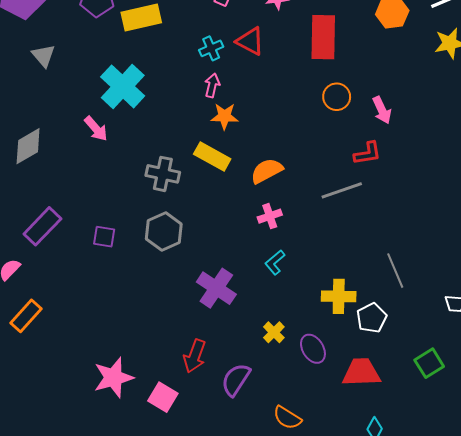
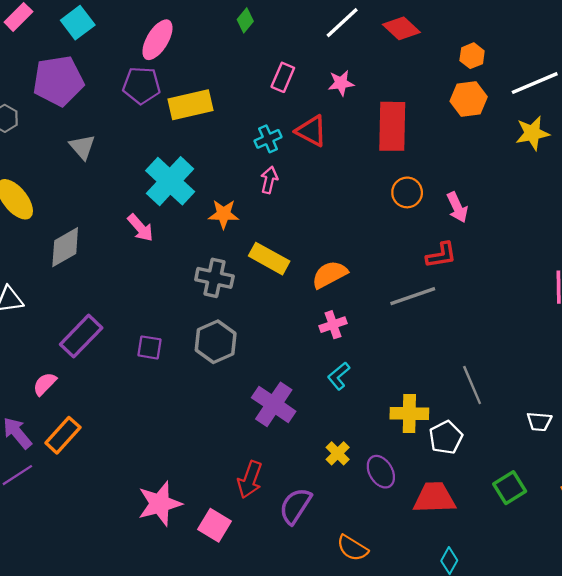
orange star: (225, 116) -> (224, 214), moved

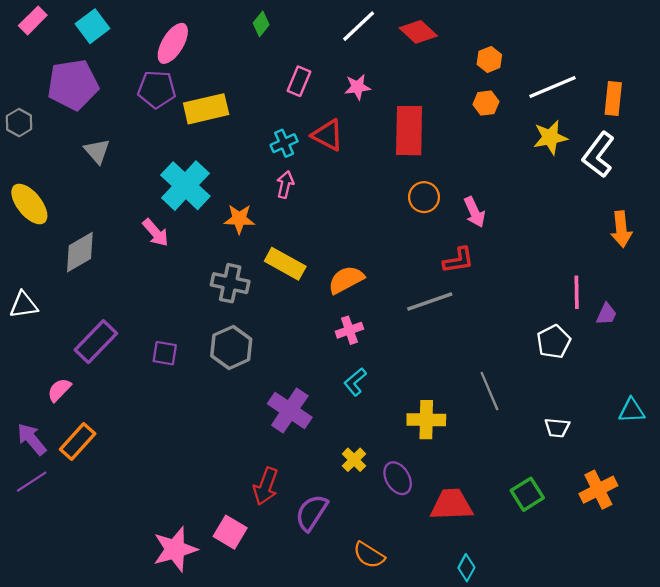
orange hexagon: (469, 99) -> (486, 103), size x0.7
white pentagon: (446, 437) -> (554, 342), moved
pink star: (160, 504) -> (175, 549), moved

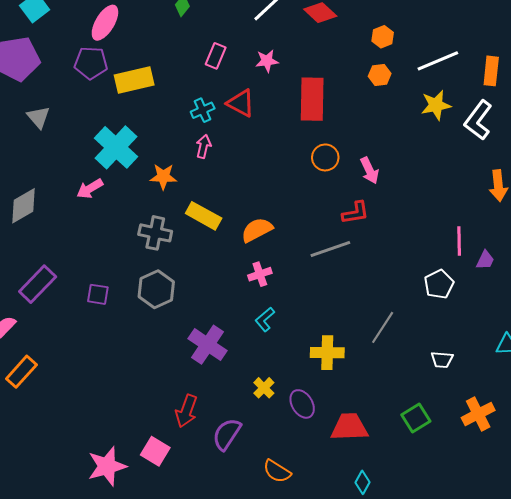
pink arrow: (156, 233) -> (90, 189), turned 100
gray line: (489, 391) -> (383, 327), turned 56

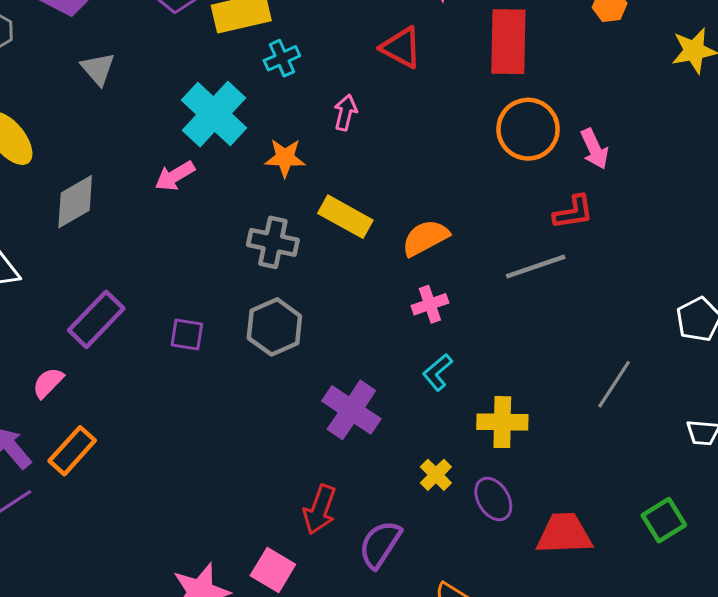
cyan cross: (203, 110) -> (282, 58), moved
orange circle: (325, 157) -> (528, 129), size x1.5
yellow cross: (327, 353) -> (502, 422), moved

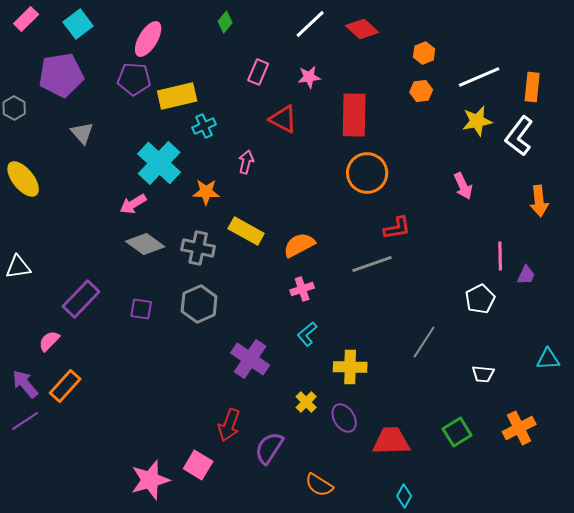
pink arrow: (594, 149) -> (463, 186), moved
gray diamond: (75, 202) -> (145, 244), moved, turned 66

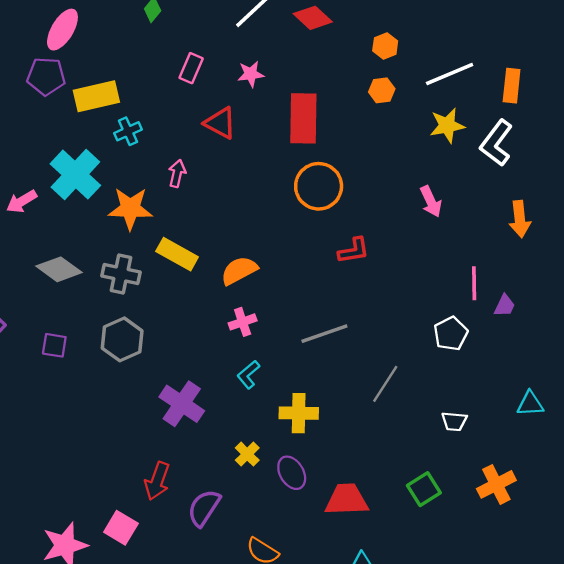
orange star: (206, 192) -> (130, 208), size x1.4
pink arrow: (133, 204) -> (22, 201), moved
gray line: (372, 264) -> (324, 334), moved

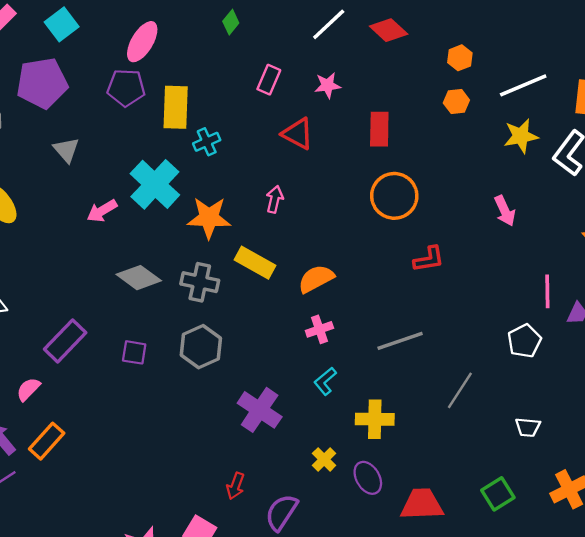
yellow rectangle: (96, 96) -> (176, 107), turned -75
red rectangle: (303, 118) -> (379, 129), size x0.7
pink arrow: (177, 173) -> (275, 199), moved
red arrow: (157, 481) -> (235, 486), size x0.7

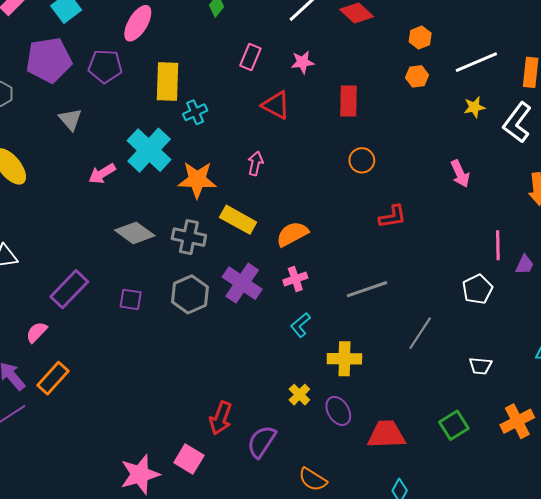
purple pentagon: (126, 88) -> (105, 66), moved
yellow star: (521, 136) -> (474, 107), size x0.7
orange circle: (394, 196) -> (362, 160), size x0.6
purple cross: (260, 410) -> (242, 283), moved
red arrow: (235, 486) -> (221, 418), size x1.4

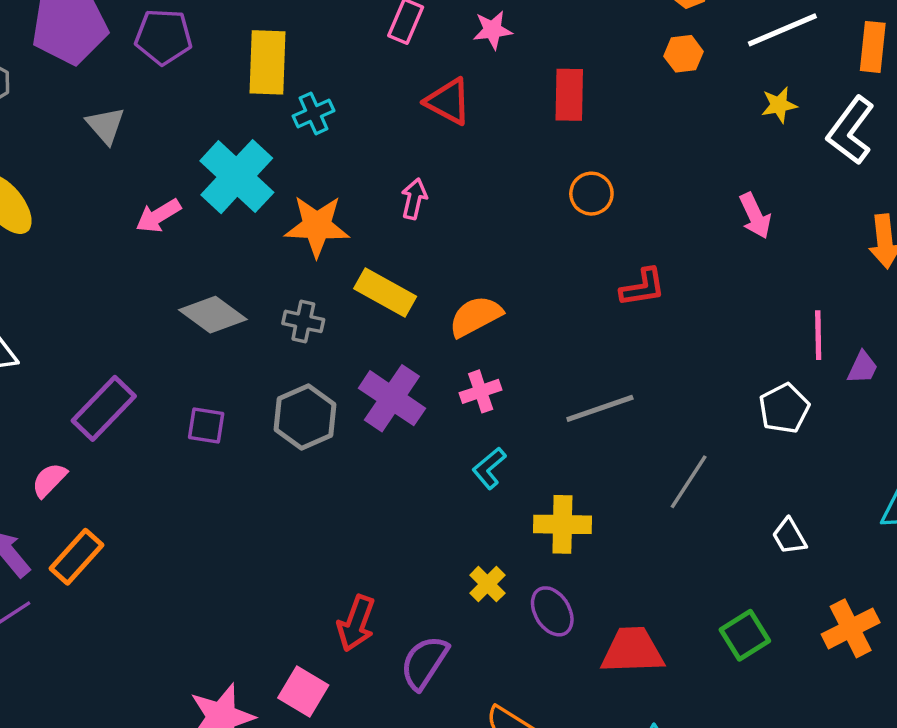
gray cross: (189, 237) -> (303, 321), size x0.7
white trapezoid: (480, 366) -> (789, 536), turned 55

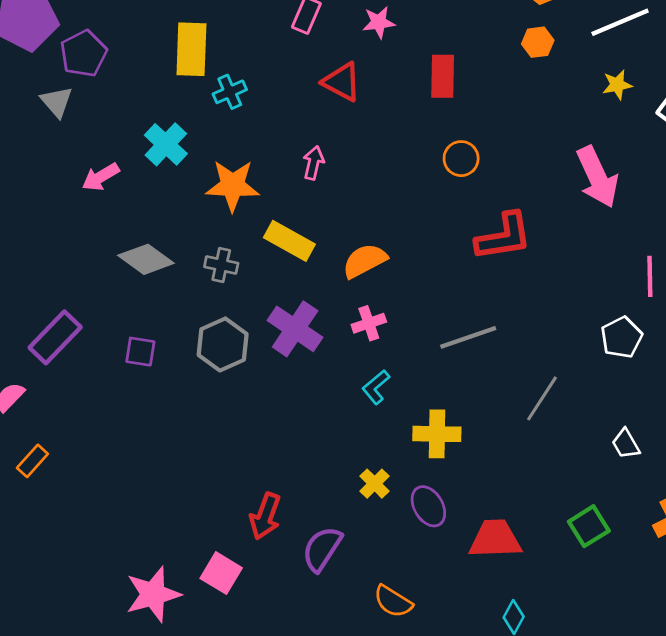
purple pentagon: (163, 37) -> (84, 54), moved, turned -30
cyan cross: (237, 177) -> (166, 144), size x0.7
pink arrow: (755, 216) -> (597, 177), size x1.6
red L-shape: (643, 287) -> (504, 237), size x1.5
orange rectangle: (76, 557) -> (32, 461), size x0.7

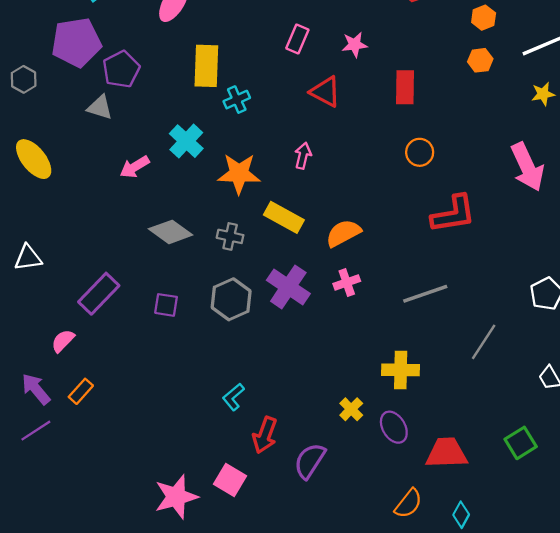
gray triangle: (57, 102) -> (100, 107), turned -32
cyan L-shape: (376, 387) -> (233, 397), moved
orange semicircle: (393, 601) -> (408, 503), moved, turned -84

